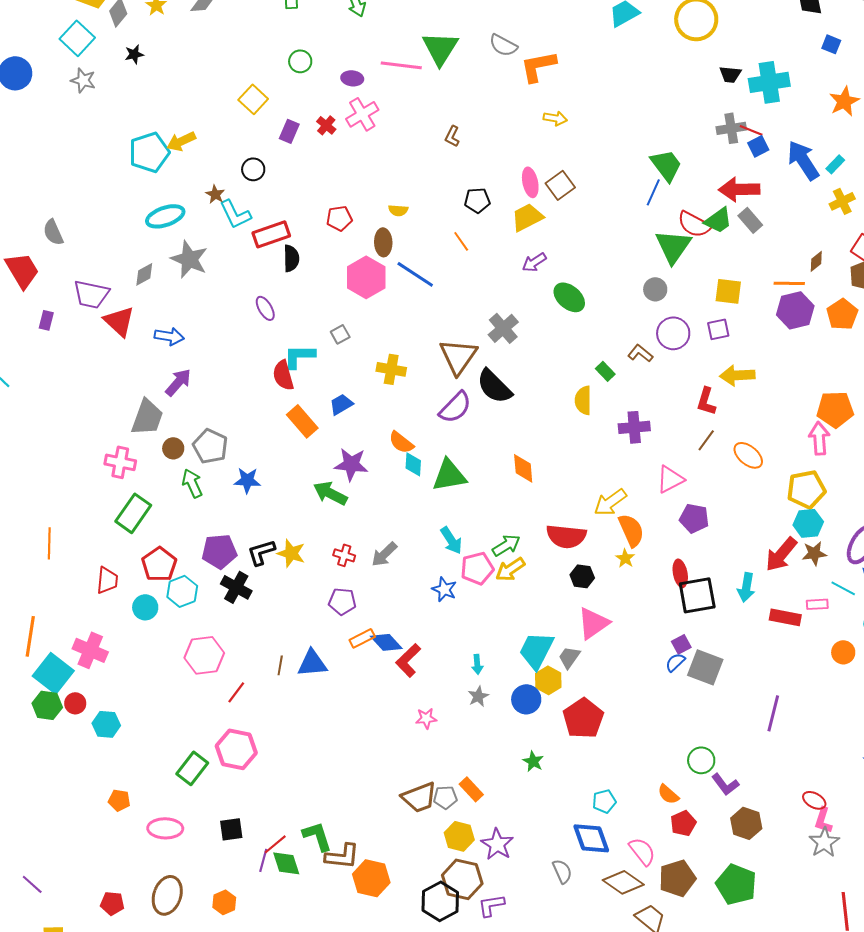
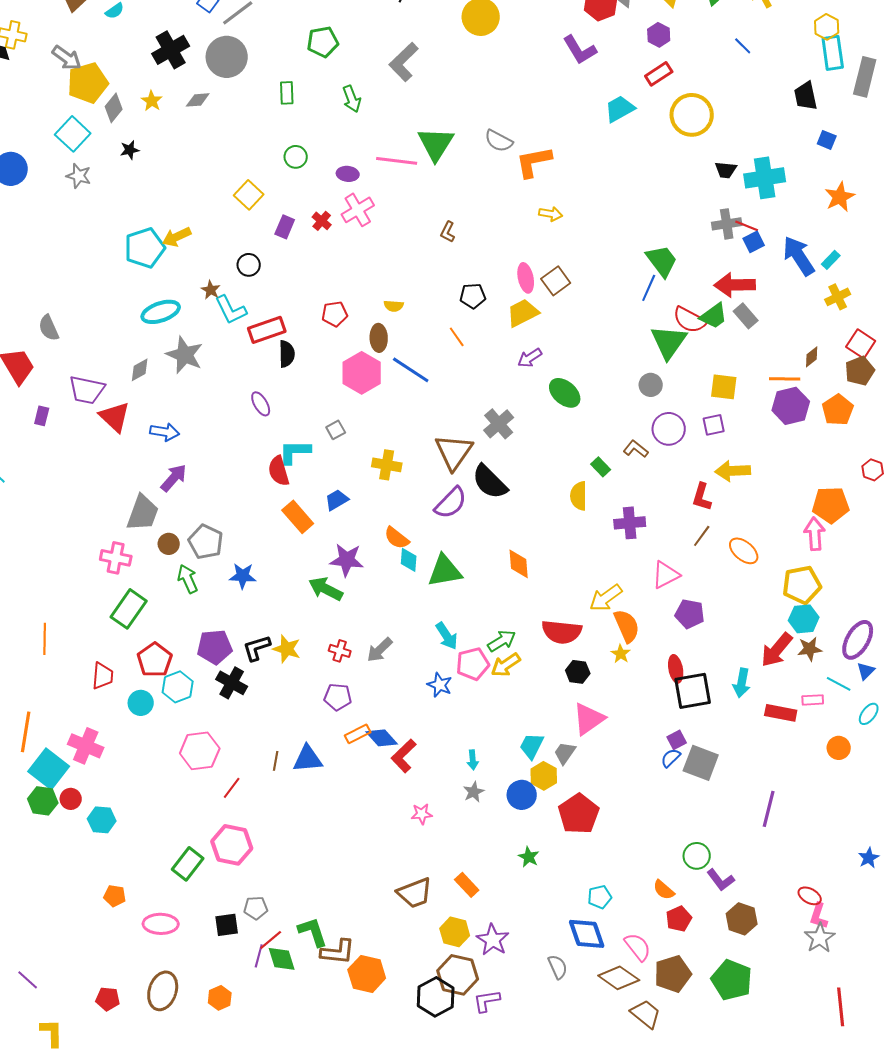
cyan trapezoid: (536, 650) -> (532, 746), size x0.7
gray pentagon: (445, 797) -> (256, 908), moved

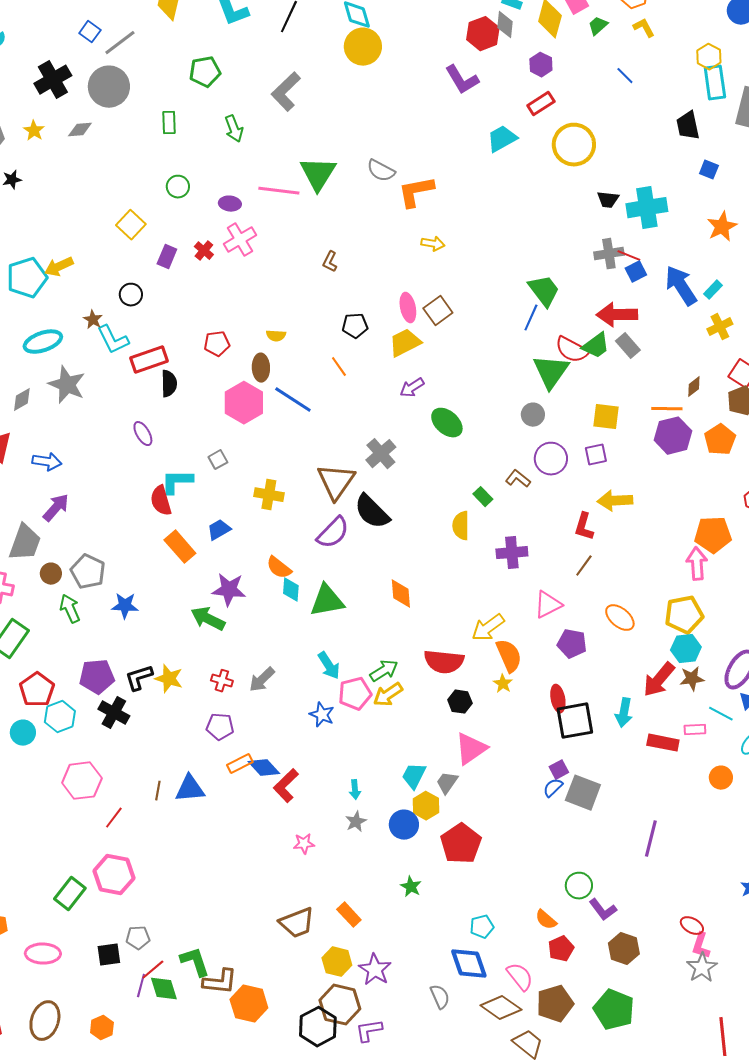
orange ellipse: (744, 551) -> (620, 618), moved

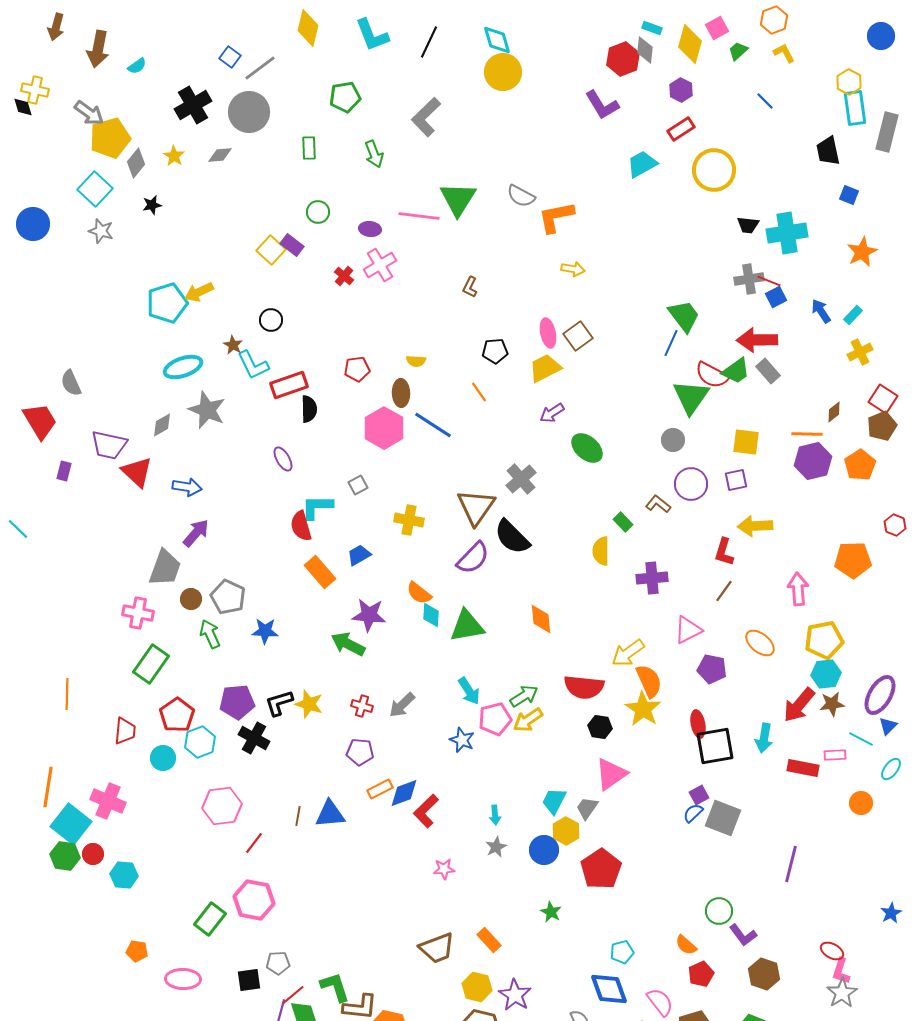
purple rectangle: (167, 257) -> (292, 245), moved, turned -75
blue arrow: (681, 286) -> (821, 311), size x0.6
pink arrow: (697, 564) -> (798, 589), moved
yellow star: (503, 684) -> (643, 709), size x1.8
blue diamond: (264, 768) -> (404, 793), turned -68

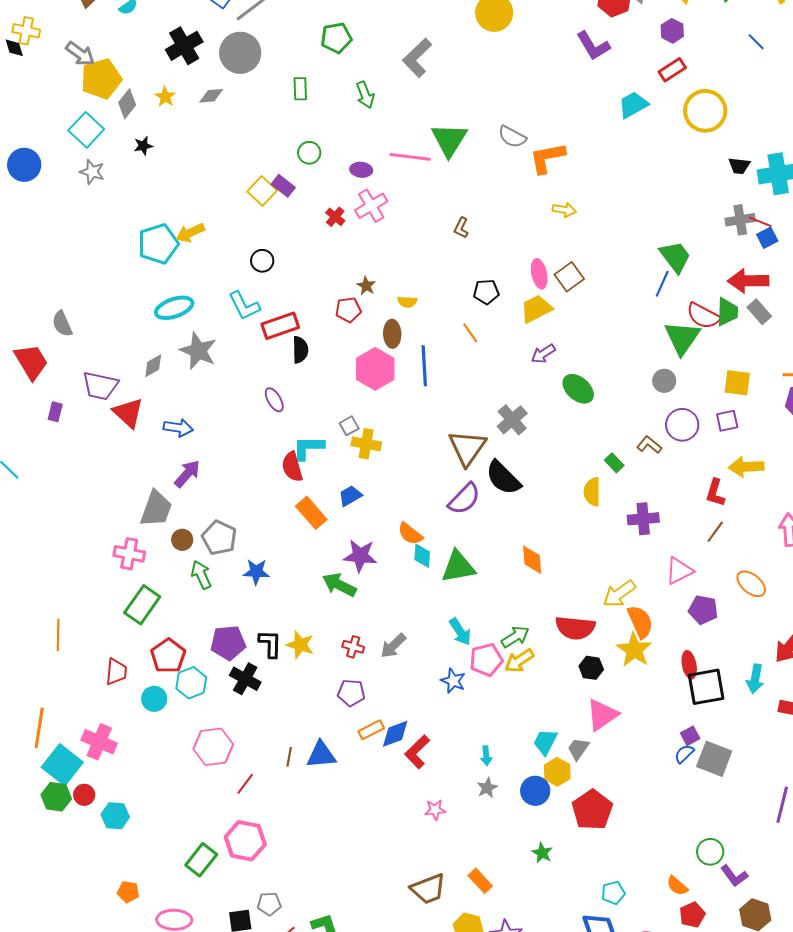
brown star: (233, 345) -> (366, 286), moved
green trapezoid: (736, 371) -> (727, 312), turned -52
blue line: (433, 425) -> (424, 366), turned 54
yellow cross: (409, 520) -> (366, 444), moved
black L-shape: (279, 703) -> (270, 644), turned 108

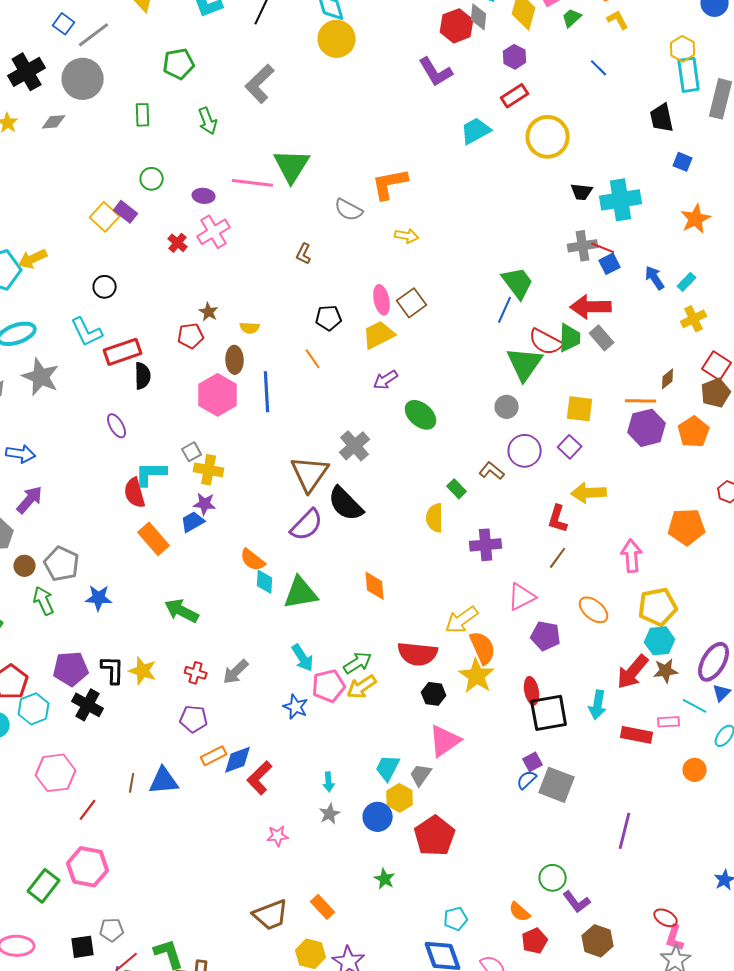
gray semicircle: (512, 137) -> (349, 210), moved
purple square: (727, 421) -> (570, 447), turned -35
purple star: (360, 556) -> (205, 504), moved, size x0.7

